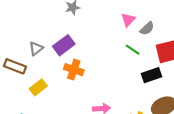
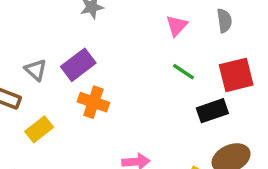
gray semicircle: (147, 29) -> (224, 21), moved, turned -56
gray triangle: (36, 49) -> (36, 70), turned -40

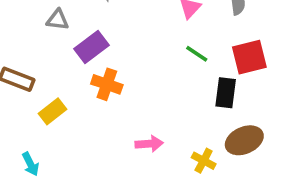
gray triangle: (36, 70) -> (58, 20), moved, turned -35
black rectangle: (212, 111) -> (226, 93), turned -64

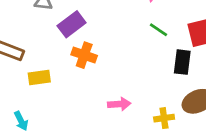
yellow rectangle: (53, 111) -> (39, 77), turned 30
yellow cross: (204, 161) -> (164, 118), turned -36

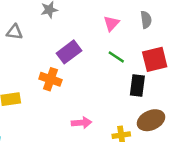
purple rectangle: (72, 24) -> (69, 52), moved

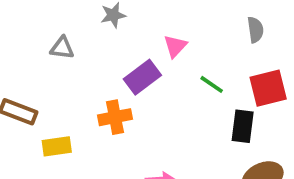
pink triangle: (111, 23) -> (175, 46), moved
orange cross: (50, 79) -> (115, 117), turned -30

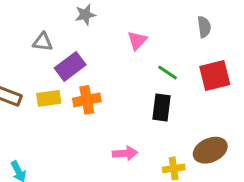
purple rectangle: (142, 77) -> (70, 66), moved
black rectangle: (243, 126) -> (161, 108), moved
yellow rectangle: (57, 146) -> (49, 98), moved

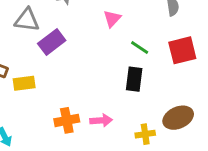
gray triangle: (43, 42) -> (27, 20), size x1.4
yellow rectangle: (49, 98) -> (24, 83), moved
orange cross: (87, 100) -> (67, 120), moved

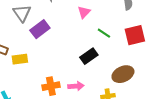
gray triangle: (27, 20) -> (22, 13), turned 48
black rectangle: (134, 79) -> (89, 56), moved, turned 48
brown ellipse: (178, 118) -> (123, 74), moved

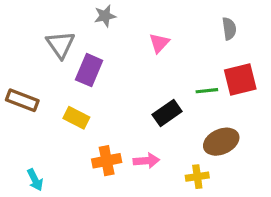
purple rectangle: (40, 29) -> (89, 70), turned -30
green line: (104, 33) -> (207, 91), moved, turned -40
yellow rectangle: (20, 59) -> (76, 118), moved, turned 35

